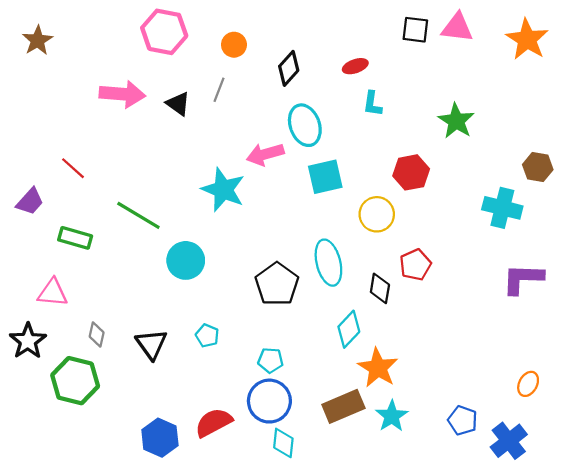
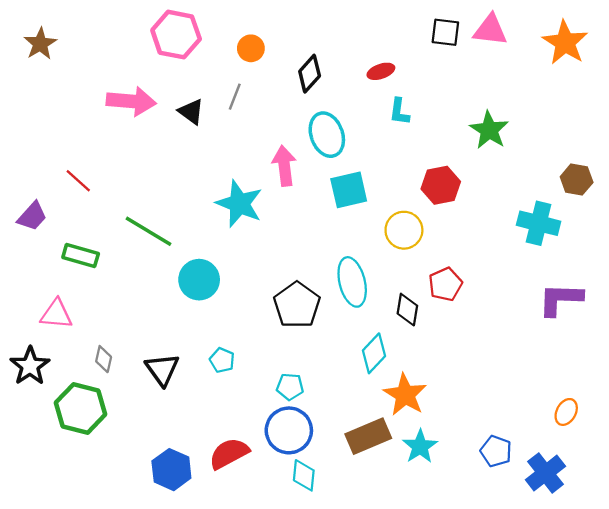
pink arrow: (265, 154) -> (284, 166), turned 99

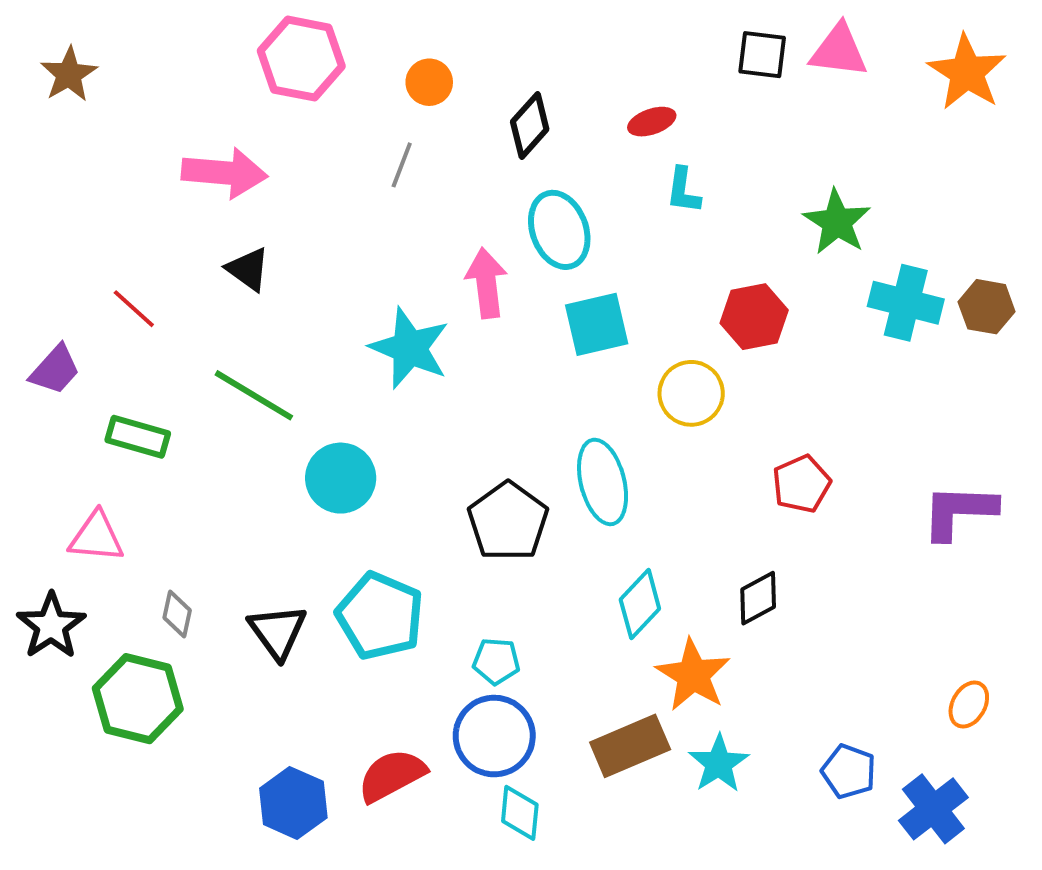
black triangle: (191, 112) -> (248, 269), moved
cyan cross: (539, 223) -> (906, 303), moved
red pentagon: (445, 284) -> (801, 484), moved
black diamond: (407, 310) -> (758, 598), moved, turned 52
cyan pentagon: (222, 360) -> (380, 616), size x2.0

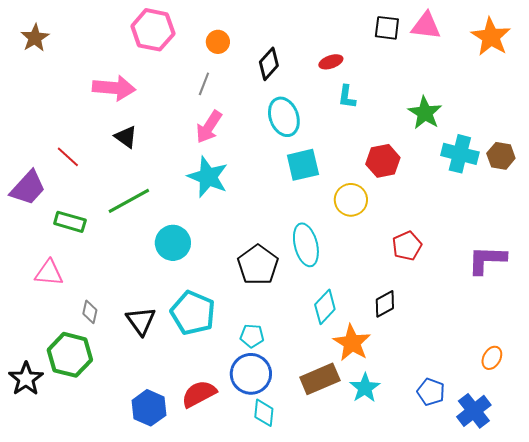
pink arrow: (486, 283) -> (209, 127), moved, turned -140
purple trapezoid: (55, 370) -> (28, 188), size x1.4
green line: (254, 395) -> (129, 201), turned -60
black star: (51, 626) -> (26, 379), moved

